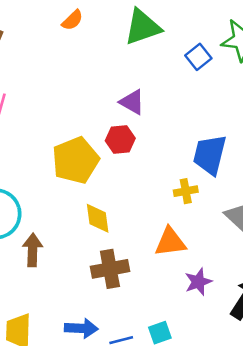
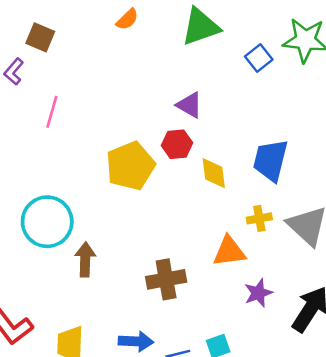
yellow cross: (186, 191) -> (259, 218), moved
yellow diamond: (98, 218) -> (214, 173), moved

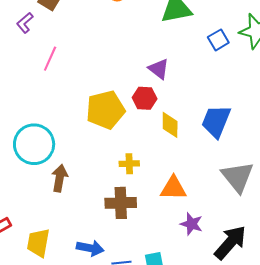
yellow cross: (259, 218) -> (129, 164), moved
purple star: (258, 293) -> (191, 224), turned 30

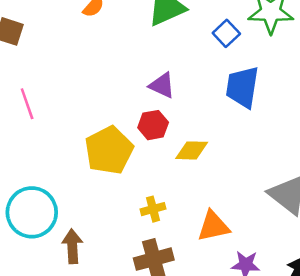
pink line: (50, 59) -> (27, 104), turned -30
blue trapezoid: (216, 121) -> (242, 87), moved
yellow diamond: (170, 125) -> (192, 150), turned -76

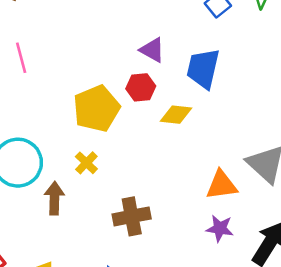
blue trapezoid: (242, 87) -> (203, 68), moved
yellow cross: (153, 209) -> (86, 163), moved, turned -35
orange triangle: (213, 226) -> (222, 185), moved

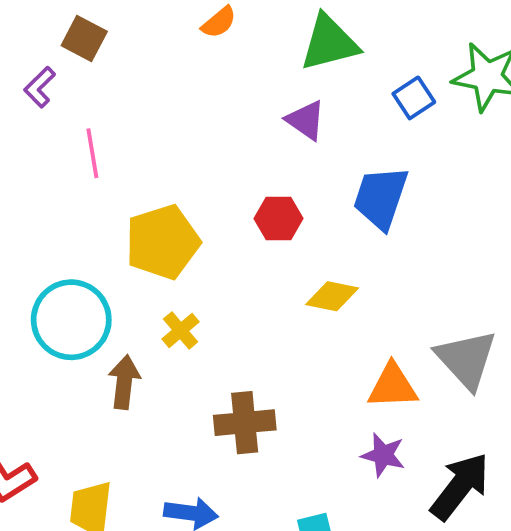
purple triangle: (152, 50) -> (306, 120), moved
yellow pentagon: (96, 109) -> (163, 242), moved
yellow diamond: (176, 115) -> (332, 296), moved

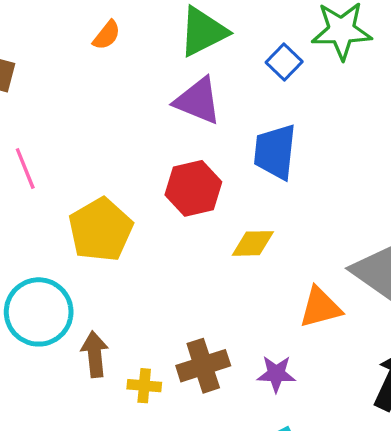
purple triangle: (306, 120) -> (198, 101), size x1.4
red hexagon: (278, 218) -> (193, 188), size x1.4
yellow cross: (181, 330) -> (144, 386), moved, turned -32
purple star: (383, 455) -> (276, 374), moved

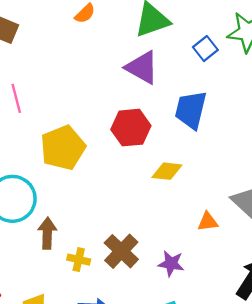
orange triangle: (320, 307) -> (208, 222), size x0.7
brown cross: (203, 366) -> (121, 251), turned -36

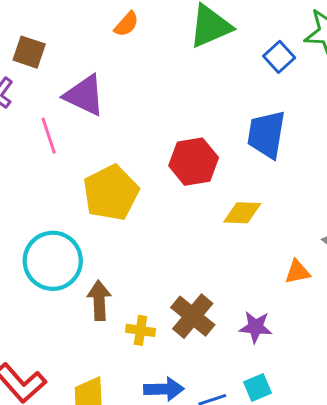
purple triangle: (142, 67) -> (84, 95), moved

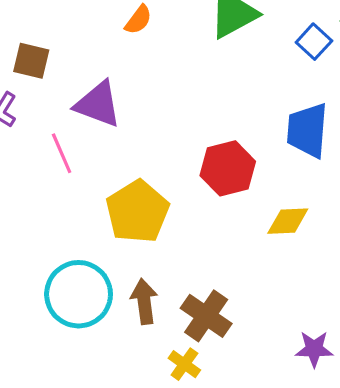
brown arrow: (99, 300) -> (144, 301), moved
brown cross: (193, 316) -> (206, 316), moved
yellow cross: (140, 330) -> (184, 364), turned 32

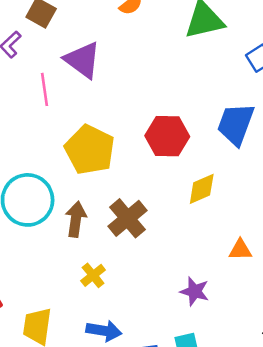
yellow pentagon: (137, 212) -> (90, 150), turned -30
yellow diamond: (288, 221) -> (202, 189), turned -36
brown cross: (206, 316) -> (128, 218), moved

